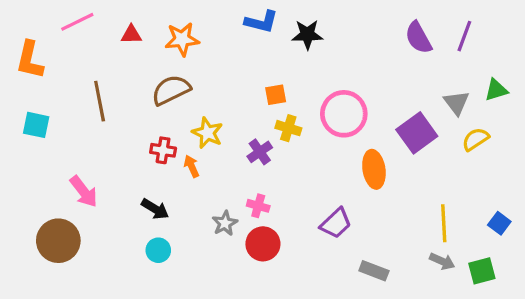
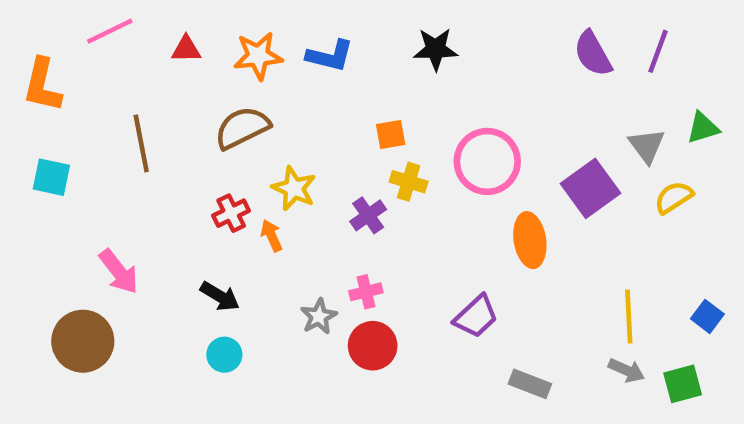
blue L-shape: (261, 22) -> (330, 56), moved
red cross: (163, 150) -> (231, 213), turned -35
pink cross: (258, 206) -> (366, 292), turned -30

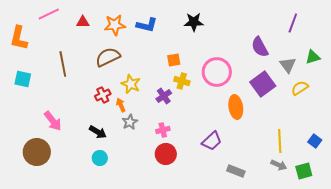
purple semicircle: (593, 54) -> (260, 47), moved
gray star: (319, 316) -> (130, 122), moved

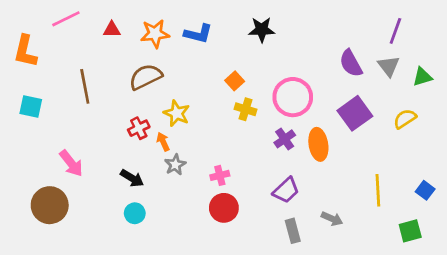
orange square: (174, 60) -> (235, 81), turned -32
gray triangle: (288, 65) -> (389, 66), moved
purple cross: (164, 96) -> (285, 139), moved
gray arrow: (279, 165) -> (332, 219), moved
gray rectangle: (236, 171) -> (293, 231), moved, turned 54

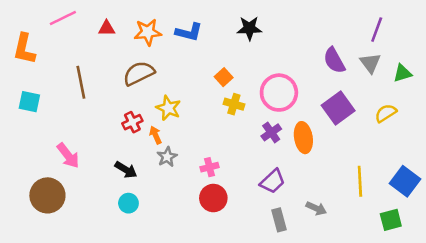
blue square: (425, 190) -> (405, 181), size x1.6

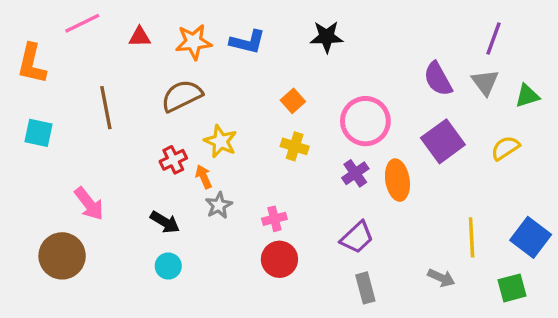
yellow cross: (234, 104) -> (295, 146), moved
gray arrow: (316, 208) -> (441, 278), moved

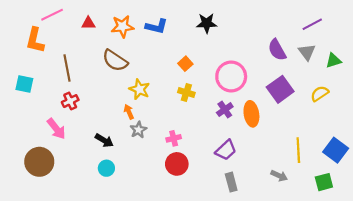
purple line: (494, 39) -> (312, 24), turned 42
orange L-shape: (32, 64) -> (35, 40), moved
brown semicircle: (182, 96) -> (115, 61), turned -120
red cross: (173, 160) -> (70, 101), moved

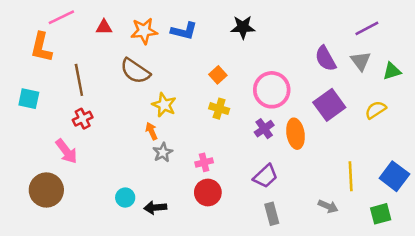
black arrow: (104, 140) -> (155, 208), moved, turned 144

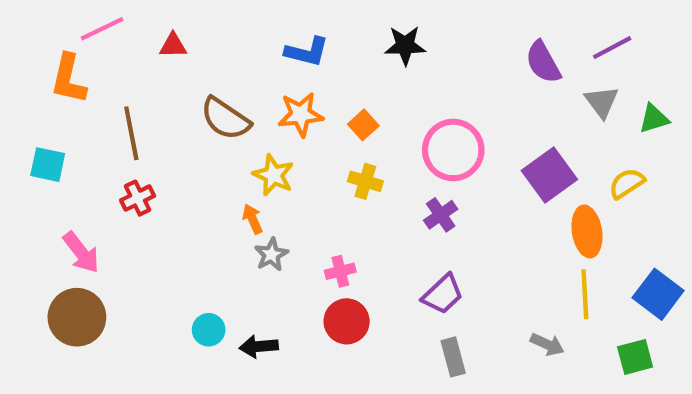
orange star: (144, 31) -> (301, 114), moved
purple semicircle: (326, 59) -> (543, 62), moved
orange ellipse: (295, 134) -> (587, 231), moved
pink arrow: (66, 151) -> (81, 252), moved

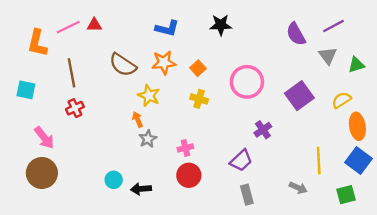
pink line: (102, 29) -> (68, 27), moved
purple cross: (441, 215) -> (263, 130), moved
orange ellipse: (587, 231) -> (357, 126), moved

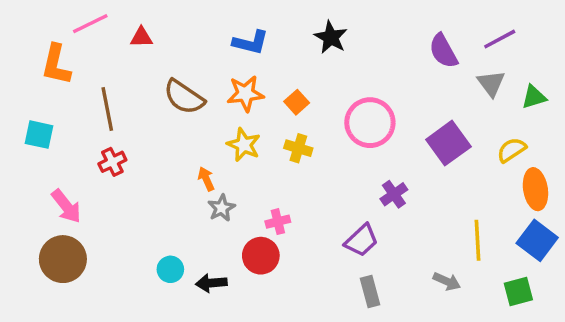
black star: (221, 25) -> (331, 37), turned 30
pink line: (68, 27) -> (90, 24), moved
yellow star: (149, 96) -> (244, 145), moved
red circle: (189, 175) -> (261, 256), moved

